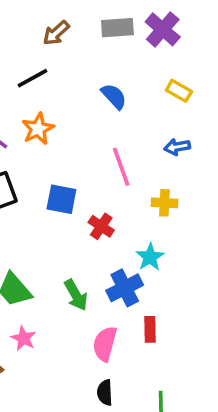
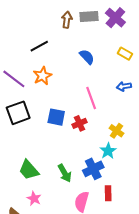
brown arrow: (56, 33) -> (67, 20), moved, turned 140
yellow cross: (164, 203) -> (117, 131), moved, turned 32
red cross: (101, 226) -> (79, 123), moved, turned 32

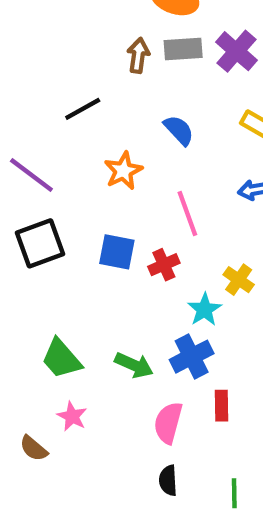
orange star: (42, 76) -> (123, 171), moved
cyan star: (108, 151) -> (204, 310), moved
green arrow: (65, 173) -> (134, 365), turned -36

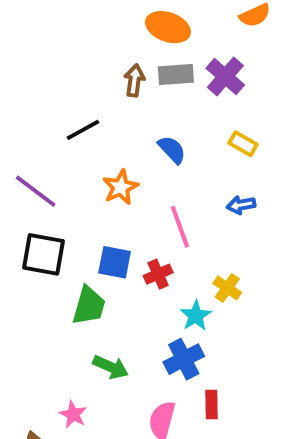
black square: (40, 243) -> (43, 254), turned 30
green trapezoid: (61, 359) -> (89, 306), moved, turned -123
green arrow: (134, 365) -> (111, 367), moved

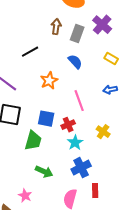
gray rectangle: (176, 75) -> (77, 34), moved, turned -66
cyan star: (196, 316) -> (75, 143), moved

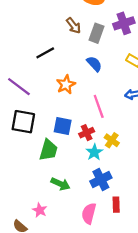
purple cross: (102, 25) -> (124, 23), turned 30
brown arrow: (56, 27) -> (74, 26), turned 133
yellow cross: (103, 132) -> (112, 140), moved

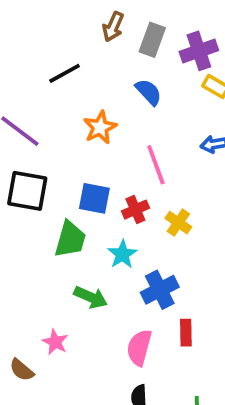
purple cross: (124, 23) -> (199, 51), moved
brown arrow: (74, 26) -> (113, 27), turned 63
cyan star: (94, 152) -> (122, 254), moved

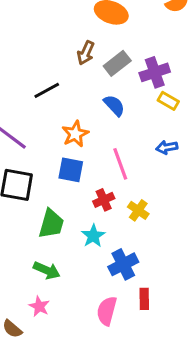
gray rectangle: (152, 40) -> (117, 63), turned 32
blue square: (94, 198) -> (71, 170), moved
green arrow: (91, 297) -> (47, 270), moved

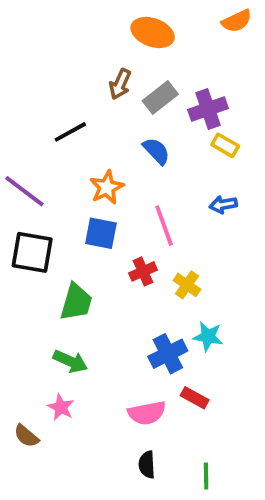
cyan star: (93, 236) -> (208, 336), moved, turned -30
red rectangle: (144, 299) -> (195, 398), turned -60
pink semicircle: (107, 311) -> (147, 413), turned -116

